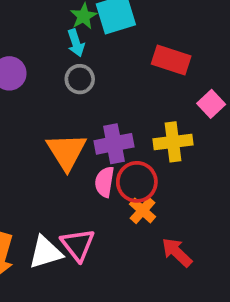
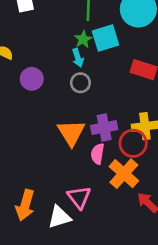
red circle: (137, 182) -> (133, 143), moved
orange cross: (143, 210) -> (124, 174), size x1.6
white triangle: (45, 252) -> (59, 217), moved

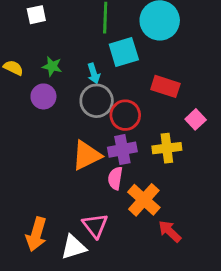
green star: (83, 39) -> (52, 66), moved, turned -30
gray circle: (80, 83) -> (97, 101), size x1.5
orange triangle: (71, 133) -> (87, 155), turned 36
red circle: (133, 143) -> (125, 115), moved

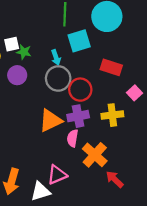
white square: (36, 15) -> (12, 44), moved
pink triangle: (95, 226) -> (57, 175), turned 45

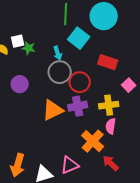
cyan square: (79, 41) -> (79, 38), turned -35
purple circle: (17, 75) -> (20, 84), moved
pink semicircle: (73, 138) -> (111, 126), moved
pink triangle: (57, 175) -> (70, 165), moved

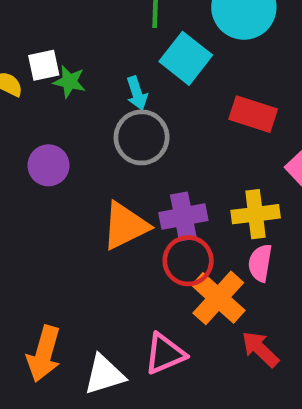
red circle: (80, 82) -> (188, 261), moved

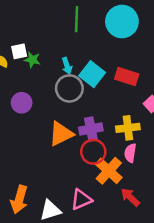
cyan square: (186, 58) -> (92, 74), moved

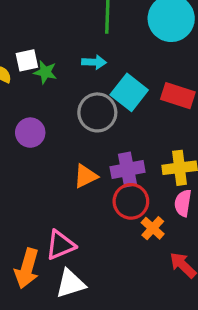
cyan arrow: (67, 66) -> (94, 62), moved, turned -70
orange triangle: (61, 134) -> (86, 176), size x0.7
orange cross: (109, 171) -> (153, 228), size x0.6
pink triangle: (81, 200) -> (60, 245), moved

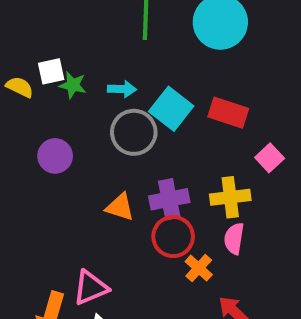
cyan arrow: (94, 62) -> (122, 89), moved
orange triangle: (86, 176) -> (120, 207), turned 44

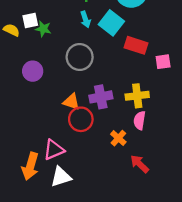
cyan arrow: (122, 89) -> (85, 19), moved, turned 70
cyan square: (171, 109) -> (111, 23), moved
pink square: (270, 158) -> (163, 62), moved, turned 35
red circle: (173, 237) -> (81, 119), moved

